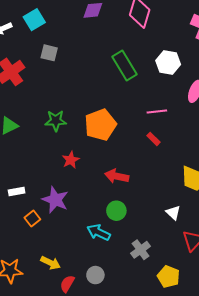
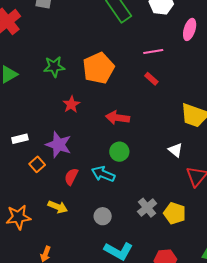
gray cross: (141, 250) -> (147, 208), moved
red semicircle: (67, 284) -> (71, 177), moved

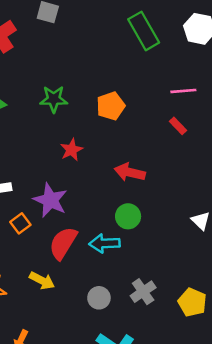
orange pentagon: (98, 68) -> (111, 106), size x0.7
cyan arrow: (103, 174) -> (105, 243), turned -30
red semicircle: (71, 177) -> (63, 243), size x1.5
gray cross: (147, 208) -> (143, 292), moved

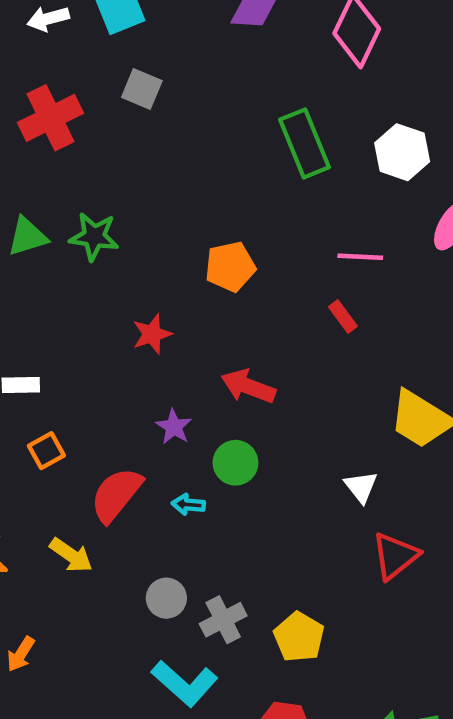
green star: (54, 99) -> (94, 236), moved
purple star: (50, 200) -> (174, 427), moved, size x0.6
cyan arrow: (105, 243) -> (188, 505), size x0.6
gray cross: (143, 292) -> (223, 620), moved
yellow pentagon: (192, 302) -> (299, 637), moved

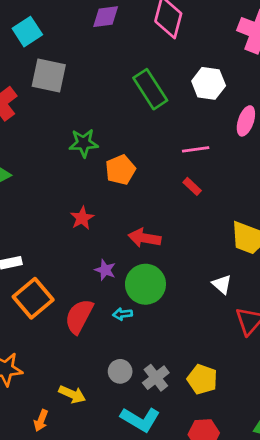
gray square: (142, 89) -> (49, 75), size x1.5
green star: (94, 236) -> (84, 143), moved
orange square: (46, 451) -> (33, 298), size x1.8
green circle: (235, 463) -> (145, 284), size x1.5
yellow arrow: (71, 555) -> (72, 394), moved

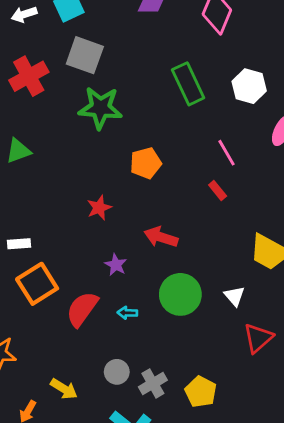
green star: (84, 143) -> (100, 108), moved, size x1.4
pink line: (196, 149) -> (226, 153), turned 60
green circle: (145, 284) -> (180, 294), moved

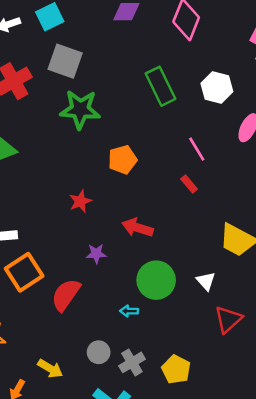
purple star: (116, 265) -> (96, 254), turned -30
cyan arrow: (127, 313) -> (129, 311), moved

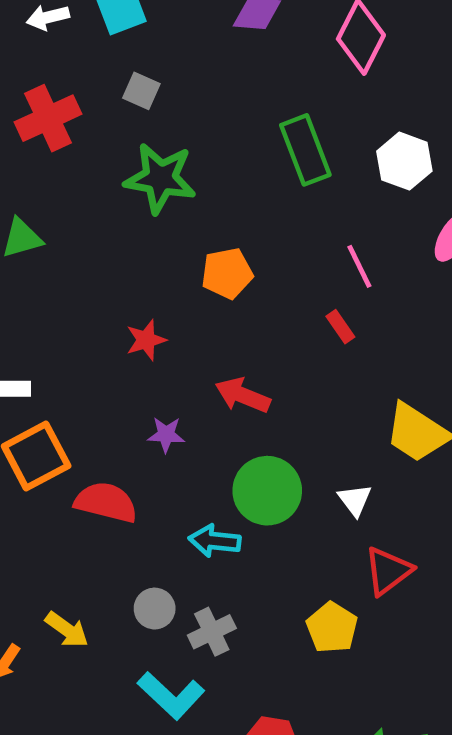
gray square: (65, 61) -> (141, 91), size x0.6
red semicircle: (66, 295) -> (106, 502), turned 64
cyan arrow: (129, 311) -> (215, 541), size x1.5
yellow pentagon: (176, 369) -> (332, 628), moved

